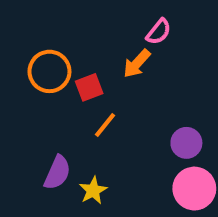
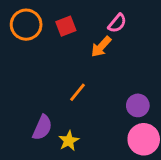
orange circle: (49, 71) -> (26, 25), moved
red square: (89, 87) -> (66, 26), moved

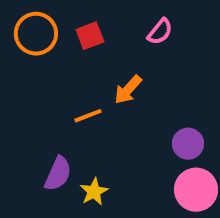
orange arrow: (101, 47) -> (128, 90), moved
orange line: (78, 92) -> (88, 116), moved, turned 30

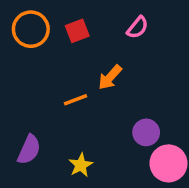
purple circle: (188, 144) -> (146, 132), moved
purple semicircle: (58, 174) -> (29, 150), moved

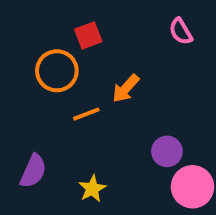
pink semicircle: (138, 27) -> (181, 31), moved, turned 110
orange circle: (31, 29) -> (57, 71), moved

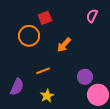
pink semicircle: (181, 31) -> (92, 16), turned 56
orange line: (86, 114) -> (43, 71), moved

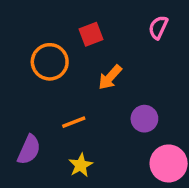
red square: (45, 18) -> (91, 34), moved
purple circle: (85, 77) -> (144, 119), moved

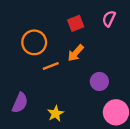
red square: (91, 34) -> (76, 23), moved
orange line: (74, 122) -> (51, 66), moved

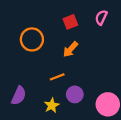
orange line: (51, 66) -> (57, 77), moved
purple circle: (99, 81) -> (75, 94), moved

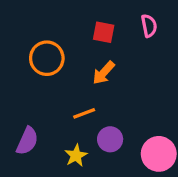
pink semicircle: (101, 17) -> (149, 26), turned 144
red square: (70, 22) -> (104, 32), turned 32

